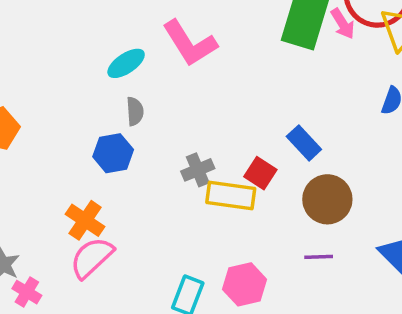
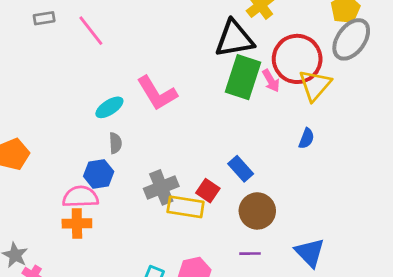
gray cross: (198, 170) -> (161, 187), size x1.4
orange cross: (85, 220) -> (77, 223), turned -36
pink semicircle: (92, 258) -> (80, 197), moved, turned 40

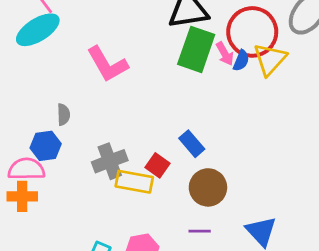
cyan ellipse: (109, 107) -> (38, 30), moved, size x1.5
blue semicircle: (306, 138) -> (241, 61), moved

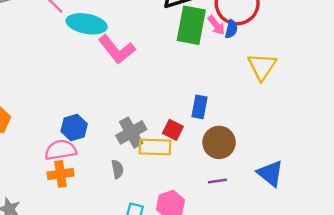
cyan ellipse: (38, 30) -> (87, 24), moved, turned 51
yellow triangle: (270, 59) -> (262, 67), moved
gray semicircle: (63, 115) -> (117, 169), moved
blue rectangle: (192, 144) -> (199, 107), turned 60

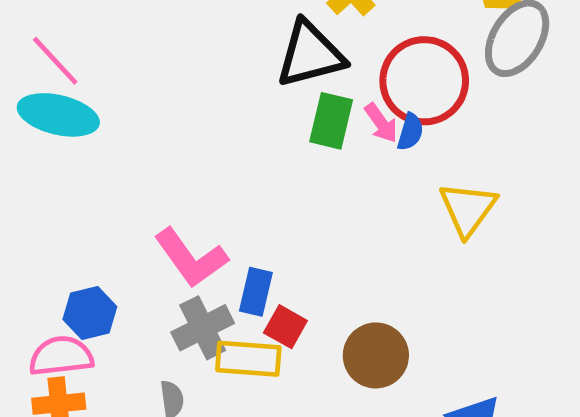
cyan ellipse: (87, 24) -> (58, 115), moved
green rectangle: (191, 25) -> (331, 121), size x0.7
pink L-shape: (117, 49) -> (191, 258), moved
blue rectangle: (199, 107) -> (256, 292), moved

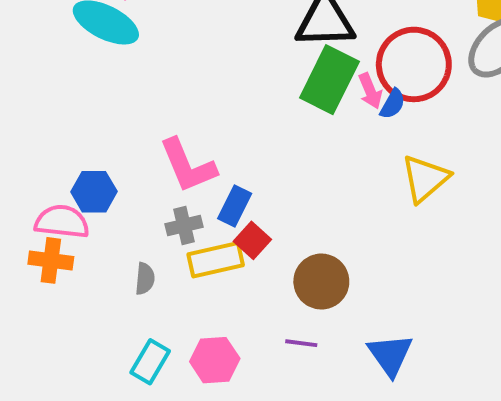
green rectangle: (331, 121) -> (329, 80), size x1.4
gray cross: (203, 328) -> (184, 225), size x0.7
yellow rectangle: (248, 359) -> (216, 260), turned -30

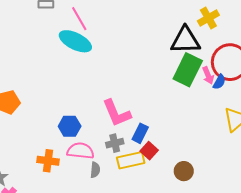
pink semicircle: (62, 222) -> (80, 151), moved
brown circle: (321, 282) -> (184, 171), size x0.7

